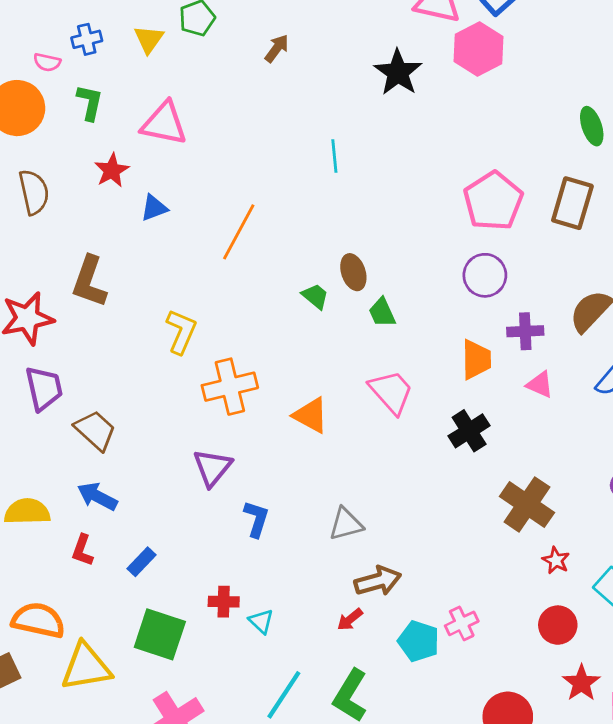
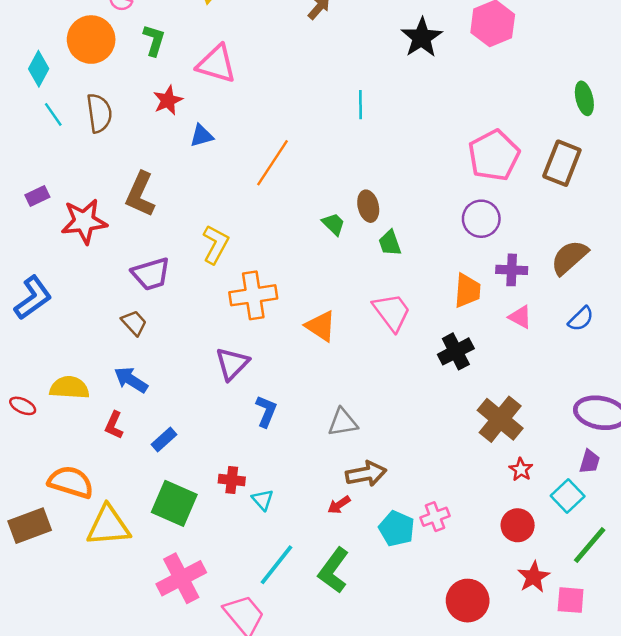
purple trapezoid: (44, 388) -> (151, 274), moved, turned 81
brown trapezoid: (95, 430) -> (134, 323), size x0.7

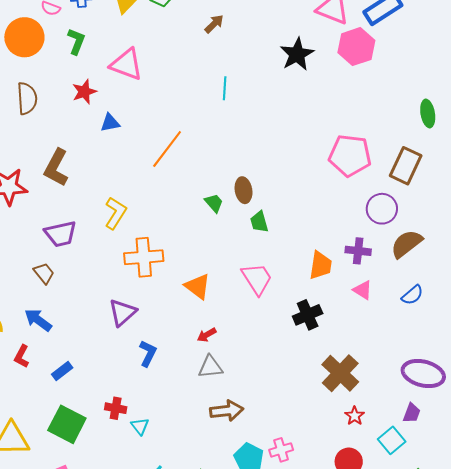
cyan line: (361, 105) -> (225, 88), moved
pink pentagon: (494, 155) -> (350, 155), turned 30
purple circle: (481, 219) -> (382, 209), moved
red arrow: (339, 505) -> (207, 335), moved

